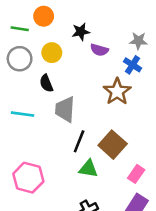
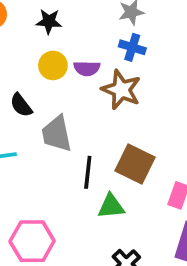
black star: (81, 32) -> (49, 21), turned 30
purple semicircle: (99, 50) -> (87, 68), moved
yellow circle: (52, 53) -> (53, 65), moved

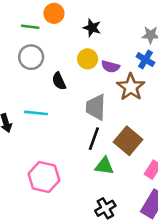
gray trapezoid: (57, 134) -> (96, 107), moved

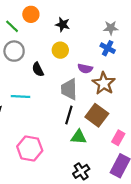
green line: (30, 27) -> (12, 26), turned 40
purple semicircle: (110, 67) -> (85, 69), moved
brown star: (131, 87) -> (104, 83), moved

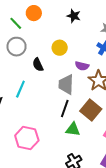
black star: (63, 24) -> (74, 16), moved
cyan line: (20, 96) -> (20, 89), turned -72

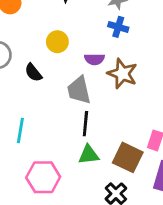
cyan line: (20, 89) -> (20, 130), moved
brown square: (91, 110) -> (128, 157), moved
green triangle: (73, 129) -> (89, 155), moved

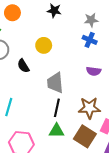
purple semicircle: (94, 59) -> (94, 71), moved
brown star: (122, 74) -> (89, 108), moved, turned -30

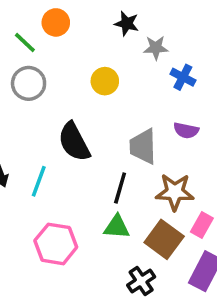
gray star: (91, 20) -> (156, 48), moved
black semicircle: (23, 66) -> (74, 142), moved, size x1.6
gray trapezoid: (55, 83) -> (143, 146), moved

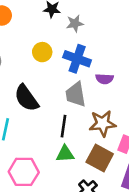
blue cross: (183, 77) -> (77, 59), moved, size x1.5

